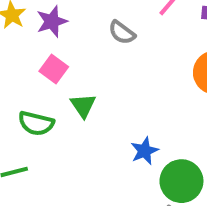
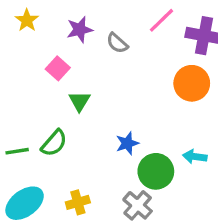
purple star: (52, 21) -> (80, 30), moved
green semicircle: (36, 123) -> (54, 143), moved, turned -68

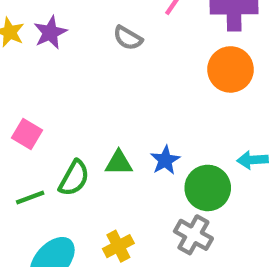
purple star: (80, 30) -> (50, 32), moved
pink square: (58, 68) -> (27, 134), moved
green triangle: (79, 101) -> (119, 163), moved, turned -50

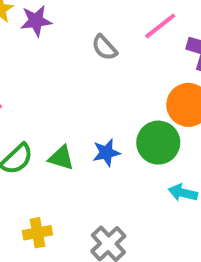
blue star: (165, 160) -> (106, 153), moved
green circle: (208, 188) -> (158, 143), moved

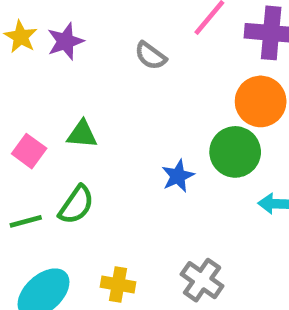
green triangle: (61, 158) -> (82, 134), moved
yellow cross: (37, 233) -> (118, 285), turned 32

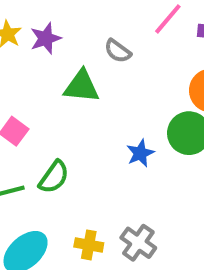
green triangle: (82, 134) -> (82, 86), moved, size x1.4
gray cross: (202, 280) -> (138, 243), moved

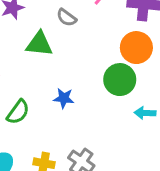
blue star: (140, 153) -> (64, 98), moved, turned 30

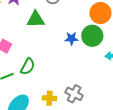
blue star: (64, 98) -> (71, 38), moved

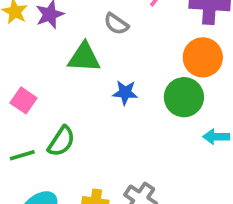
blue star: (71, 38) -> (125, 93), moved

